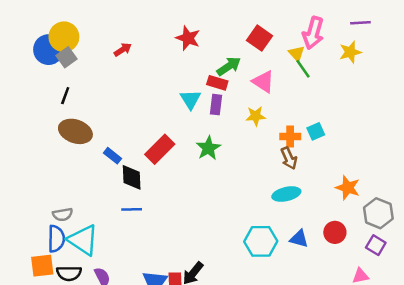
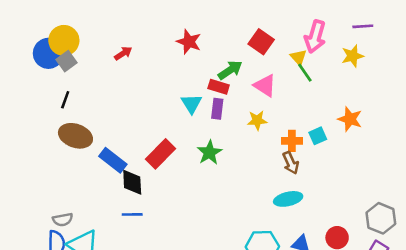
blue rectangle: (112, 156) -> (113, 160), size x1.5
orange star: (348, 188) -> (350, 119), moved

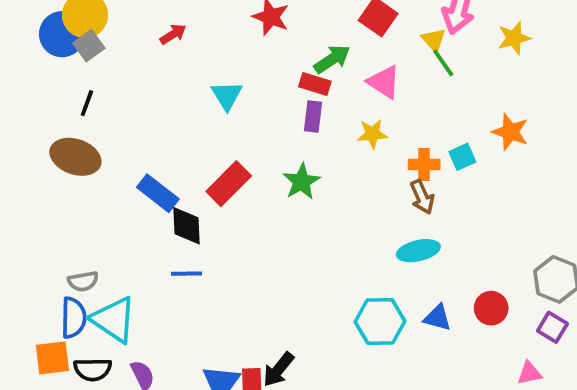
cyan triangle: (191, 104) -> (227, 95), moved
brown ellipse: (75, 136) -> (75, 157), moved

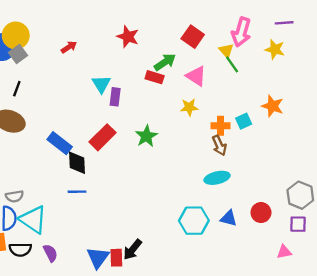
yellow star: (514, 38) -> (275, 49), turned 30
purple rectangle: (313, 117) -> (115, 97), moved
purple square: (552, 327) -> (298, 224), turned -30

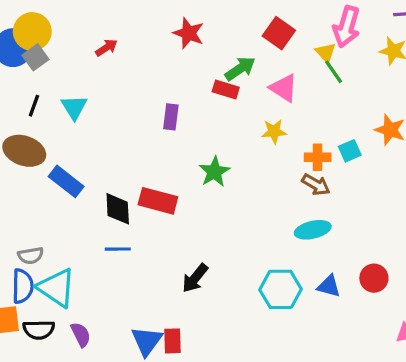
cyan triangle: (101, 84) -> (74, 107), moved
red rectangle: (102, 137) -> (158, 201), moved, turned 60
blue rectangle: (60, 143) -> (66, 181), moved
brown arrow: (219, 145) -> (316, 185), turned -36
black arrow: (133, 250) -> (195, 278), moved

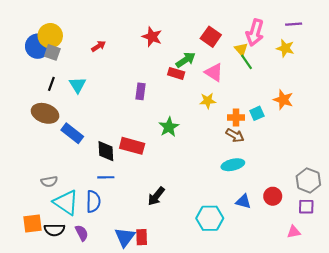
gray square: (36, 57) -> (52, 52), turned -35
blue semicircle: (23, 286) -> (93, 201), moved
cyan hexagon: (280, 289) -> (210, 218), moved

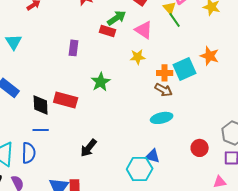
cyan square: (257, 113) -> (185, 69), size x1.6
blue triangle: (243, 201) -> (153, 156), moved

